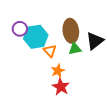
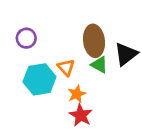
cyan hexagon: (36, 37) -> (40, 79), moved
green triangle: (75, 49) -> (99, 65), turned 40

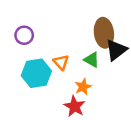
brown ellipse: (94, 41) -> (104, 33), moved
orange star: (77, 94) -> (83, 87), moved

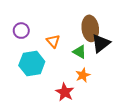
orange triangle: (61, 62) -> (53, 41), moved
orange star: (83, 87) -> (83, 75), moved

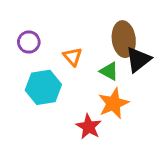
orange star: (83, 75) -> (113, 103), size x1.5

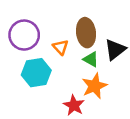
brown ellipse: (124, 39) -> (86, 33), moved
purple circle: (29, 42) -> (24, 35), size x1.6

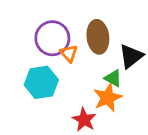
purple circle: (24, 35) -> (52, 38), moved
green triangle: (91, 59) -> (113, 78), moved

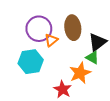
orange triangle: (69, 53) -> (51, 40), turned 32
green triangle: (113, 78) -> (92, 58), moved

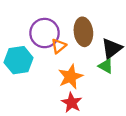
cyan hexagon: (31, 62) -> (19, 60), moved
orange star: (80, 73) -> (70, 77), moved

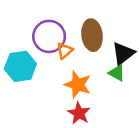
orange star: (70, 77) -> (78, 85), turned -30

